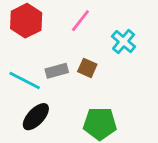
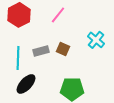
cyan cross: (124, 42) -> (96, 40), moved
cyan line: (25, 81) -> (18, 58), turned 65

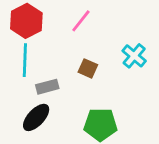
gray rectangle: (41, 51) -> (47, 87), moved
cyan line: (18, 58) -> (25, 60), moved

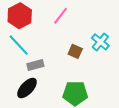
cyan line: (25, 60) -> (19, 45), turned -45
brown square: (88, 68) -> (75, 51), moved

